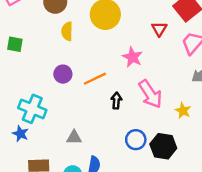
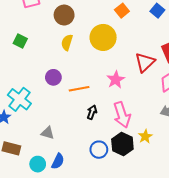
red triangle: (159, 29) -> (145, 62), size x1.5
black hexagon: (163, 146) -> (122, 144), moved

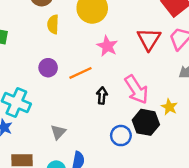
red triangle: (145, 62) -> (149, 39), moved
pink star: (116, 80) -> (107, 46), moved
gray triangle: (48, 133) -> (58, 132), turned -48

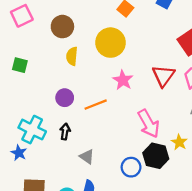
black arrow: (102, 96) -> (65, 132), moved
gray triangle: (58, 132) -> (87, 157), moved, turned -42

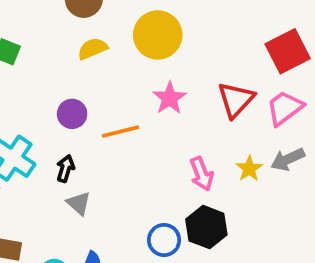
yellow semicircle: (72, 56) -> (93, 49), turned 54
pink arrow: (149, 124) -> (202, 174), size x0.7
yellow star: (179, 142) -> (249, 169), moved
gray triangle: (87, 157) -> (79, 203), moved

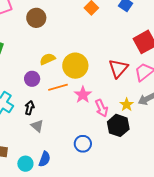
yellow circle: (158, 35) -> (75, 66), moved
yellow semicircle: (93, 49) -> (47, 59), moved
pink star: (170, 98) -> (83, 95), moved
black hexagon: (206, 227) -> (118, 125), moved

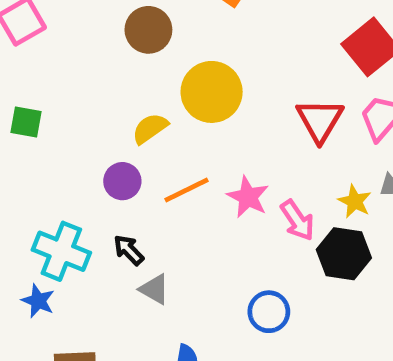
brown circle: (36, 18) -> (148, 30), moved
yellow circle: (75, 66) -> (212, 92), moved
black arrow: (30, 108) -> (129, 250), turned -48

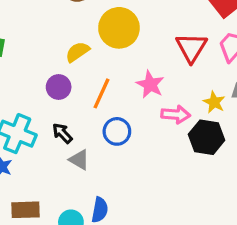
orange line: (186, 190) -> (101, 93), turned -40
pink star: (248, 197) -> (150, 84), moved
pink arrow: (297, 220) -> (176, 114), turned -52
blue circle: (269, 312) -> (117, 131), moved

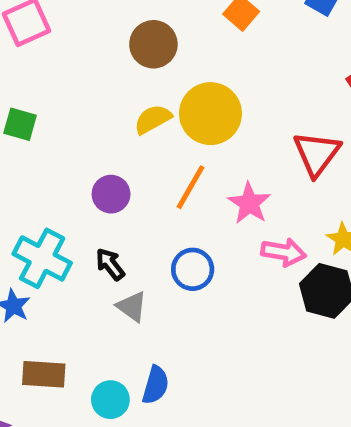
yellow semicircle: (77, 52) -> (153, 119), moved
orange line: (101, 93) -> (190, 187), moved

